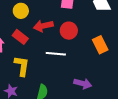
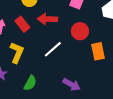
red circle: (69, 31) -> (80, 31), moved
white line: (56, 54) -> (53, 49), turned -60

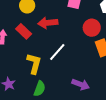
red circle: (80, 31) -> (92, 28), moved
yellow L-shape: (17, 53) -> (34, 64), moved

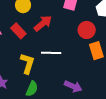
red arrow: (48, 23) -> (43, 23), turned 144
white line: (57, 52) -> (51, 53), turned 48

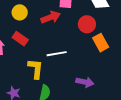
red arrow: (43, 23) -> (51, 17), moved, turned 30

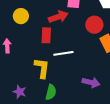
yellow circle: (20, 12) -> (21, 16), moved
red rectangle: (20, 39) -> (46, 35), moved, turned 56

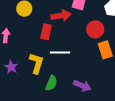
purple star: (20, 92) -> (11, 67), moved
green semicircle: (51, 92) -> (51, 83), moved

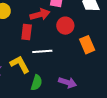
red circle: (95, 29) -> (65, 26), moved
yellow L-shape: (36, 63) -> (20, 64), turned -40

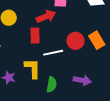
red circle: (65, 26) -> (75, 41), moved
yellow L-shape: (20, 64) -> (33, 68), turned 35

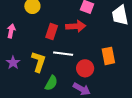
red arrow: (46, 16) -> (76, 26), moved
red circle: (75, 41) -> (85, 68), moved

